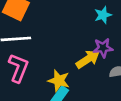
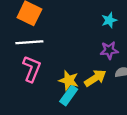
yellow arrow: (88, 59) -> (95, 78), moved

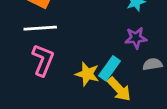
yellow arrow: (95, 78) -> (119, 89), moved, turned 80
cyan rectangle: (69, 95) -> (110, 68), moved

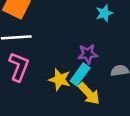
purple star: (136, 38) -> (88, 54), moved

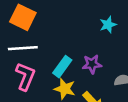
cyan rectangle: (80, 74) -> (62, 67), moved

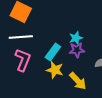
cyan star: (108, 25) -> (76, 38), moved

